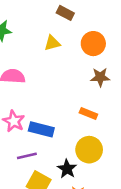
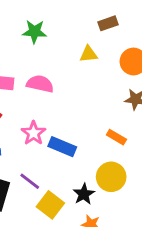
brown rectangle: (65, 13) -> (108, 23), turned -56
purple line: (27, 156) -> (30, 181), moved, turned 42

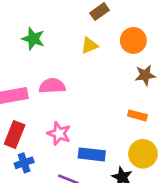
green star: (34, 32) -> (33, 39), turned 30
blue rectangle: (62, 147) -> (92, 154), moved

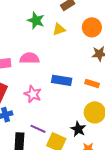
green star: (33, 39) -> (36, 20), moved
blue rectangle: (92, 154) -> (62, 80), moved

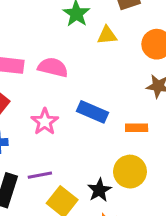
orange rectangle: (92, 84) -> (137, 128), turned -32
purple line: (38, 129) -> (40, 175), turned -49

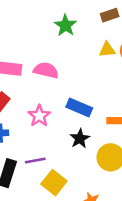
yellow triangle: (107, 35) -> (107, 50), moved
black star: (99, 190) -> (80, 139), moved

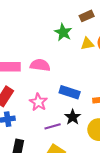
green star: (66, 25) -> (63, 32), moved
purple line: (35, 160) -> (53, 126), moved

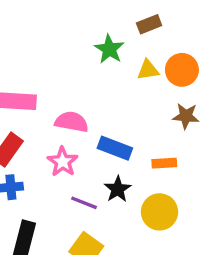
pink semicircle: (40, 65) -> (72, 122), moved
purple line: (53, 126) -> (84, 203), turned 35

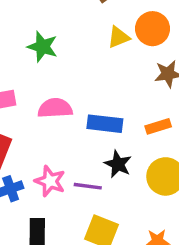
green star: (109, 49) -> (42, 47), moved
pink star: (63, 162) -> (50, 181), moved

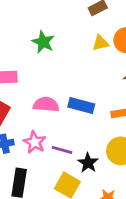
pink semicircle: (55, 108) -> (46, 104), moved
black star: (118, 164) -> (88, 163), moved

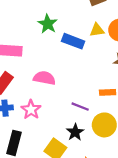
blue rectangle: (81, 106) -> (73, 41), moved
purple line: (62, 150) -> (80, 107), moved

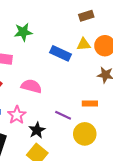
green star: (48, 24) -> (23, 32), moved, turned 30
black star: (75, 132) -> (37, 130), moved

